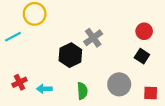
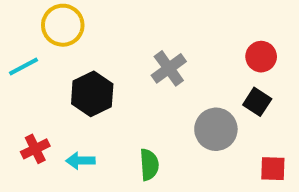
black hexagon: (70, 55) -> (92, 94), moved
gray circle: (119, 84) -> (216, 129), moved

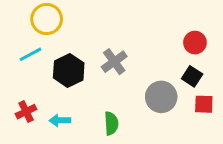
cyan line: (23, 66) -> (30, 54), moved
gray cross: (169, 68) -> (114, 62), moved
red square: (273, 169) -> (204, 104), moved

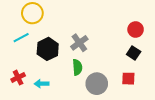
gray circle: (161, 97) -> (97, 84), moved
red square: (204, 104) -> (128, 79), moved
green semicircle: (111, 123) -> (77, 67), moved

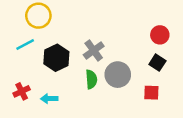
gray circle: (97, 84) -> (118, 75), moved

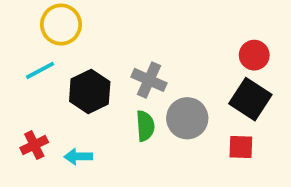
gray cross: (94, 51) -> (149, 80), turned -30
black square: (157, 63) -> (250, 99), size x1.5

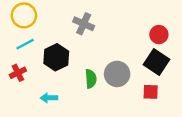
yellow circle: (61, 25) -> (24, 15), moved
gray cross: (149, 80) -> (84, 24), moved
red cross: (34, 145) -> (18, 73), moved

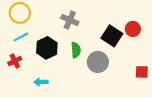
black square: (157, 62) -> (112, 36), moved
green semicircle: (91, 79) -> (76, 50), moved
red square: (151, 92) -> (142, 72), moved

